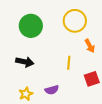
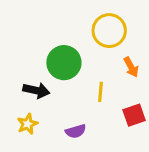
green circle: (31, 26) -> (64, 63), moved
yellow star: (26, 94) -> (27, 124), moved

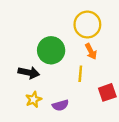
orange arrow: (131, 67) -> (91, 51), moved
yellow star: (27, 124) -> (33, 99), moved

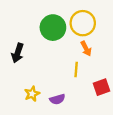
green circle: (51, 50) -> (53, 28), moved
black arrow: (29, 73) -> (18, 53), moved, turned 96

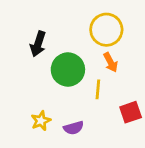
green circle: (53, 28) -> (68, 70), moved
black arrow: (18, 53) -> (38, 44), moved

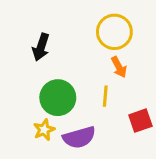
green circle: (68, 70) -> (58, 98), moved
purple semicircle: (74, 128) -> (79, 137), size x1.5

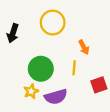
yellow circle: (114, 32) -> (53, 23), moved
black arrow: (41, 47) -> (13, 33), moved

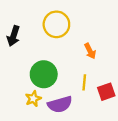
yellow line: (74, 68) -> (84, 82), moved

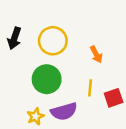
yellow circle: (56, 24) -> (53, 41), moved
yellow star: (33, 99) -> (35, 116), moved

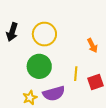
orange arrow: (96, 54) -> (92, 46), moved

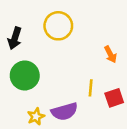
yellow circle: (44, 34) -> (58, 26), moved
green circle: (39, 66) -> (25, 75), moved

